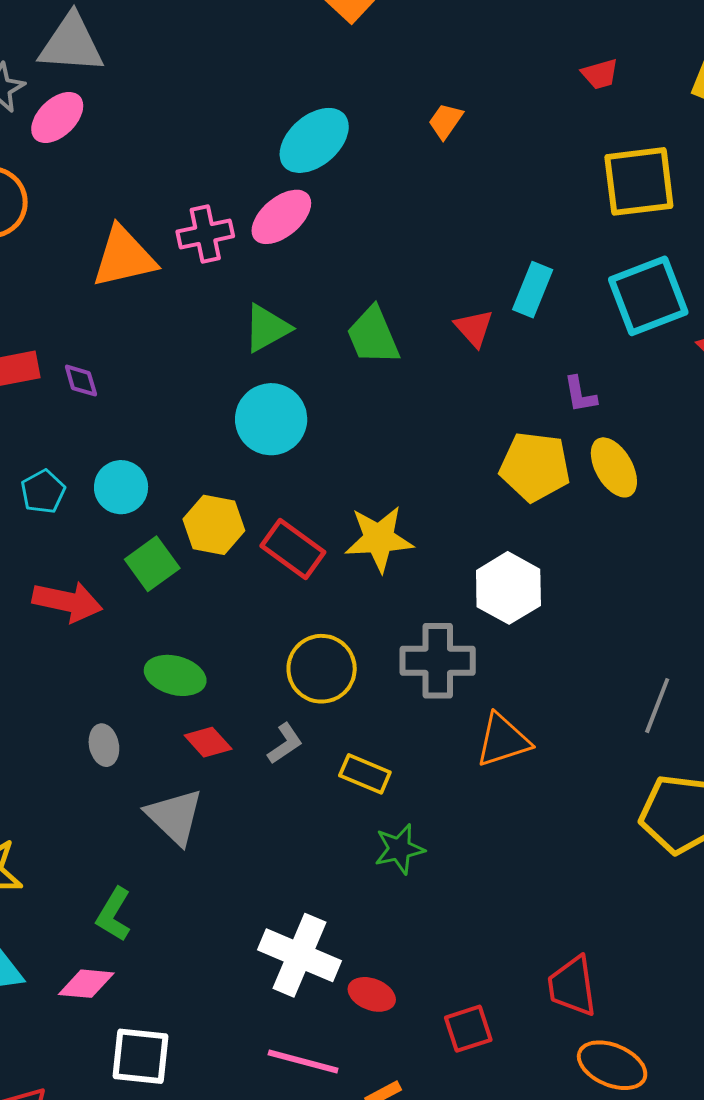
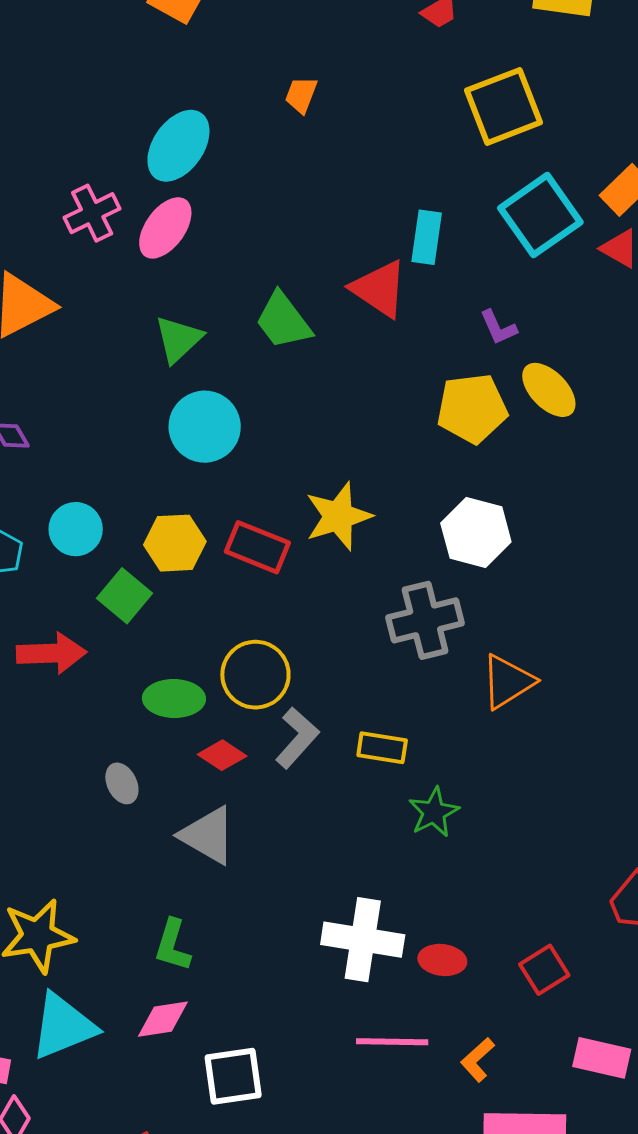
pink cross: (205, 234) -> (92, 213), moved
red triangle: (474, 328) -> (379, 289), size x1.5
yellow circle: (322, 669) -> (255, 675), moved
gray L-shape: (285, 744) -> (297, 738), size x1.4

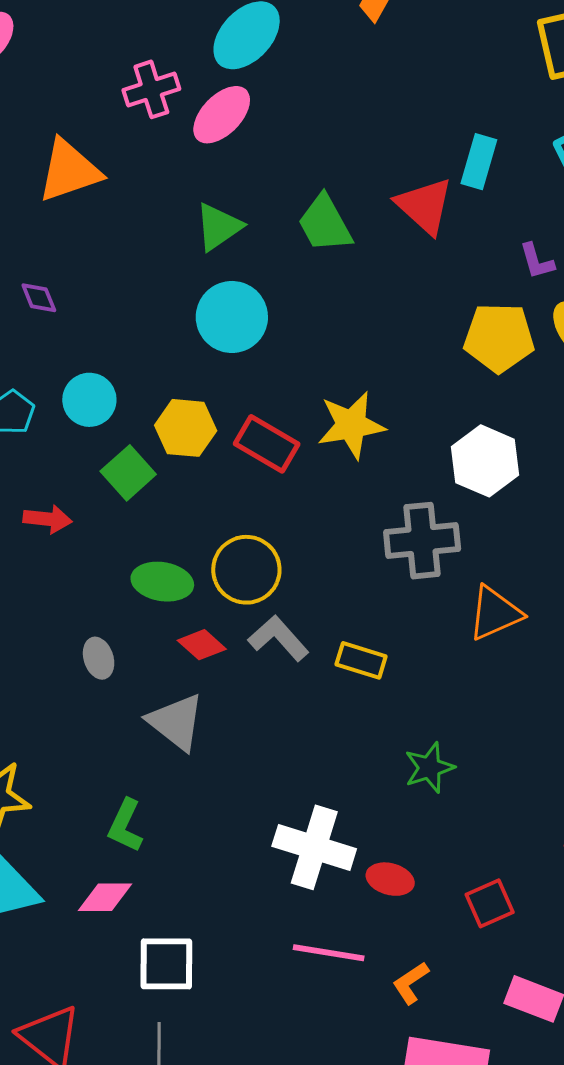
red arrow: (51, 653) -> (48, 519), size x0.7
gray L-shape: (297, 738) -> (278, 638), turned -92
green star: (434, 812) -> (429, 768), moved

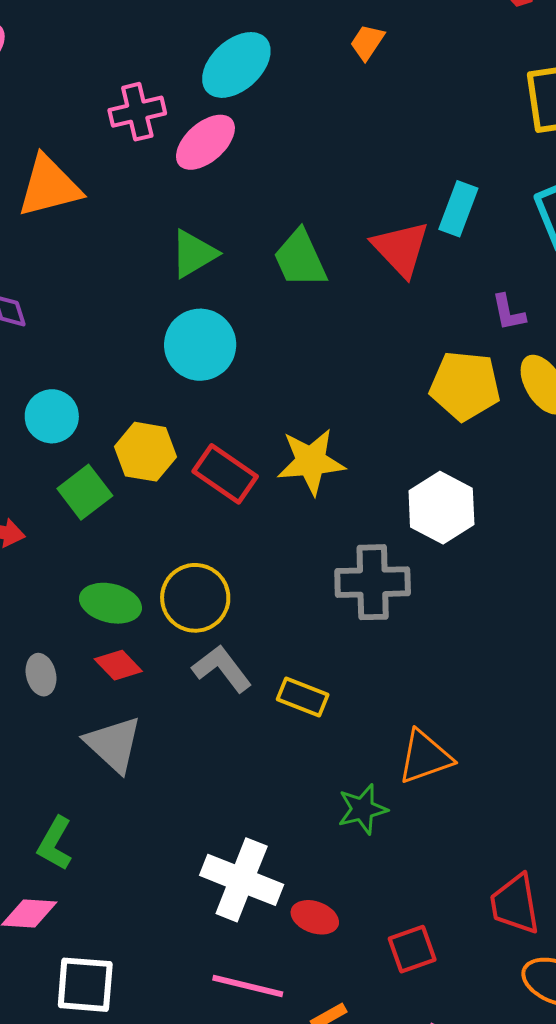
orange triangle: (495, 613) -> (425, 757), moved
red diamond: (202, 645) -> (118, 665), moved

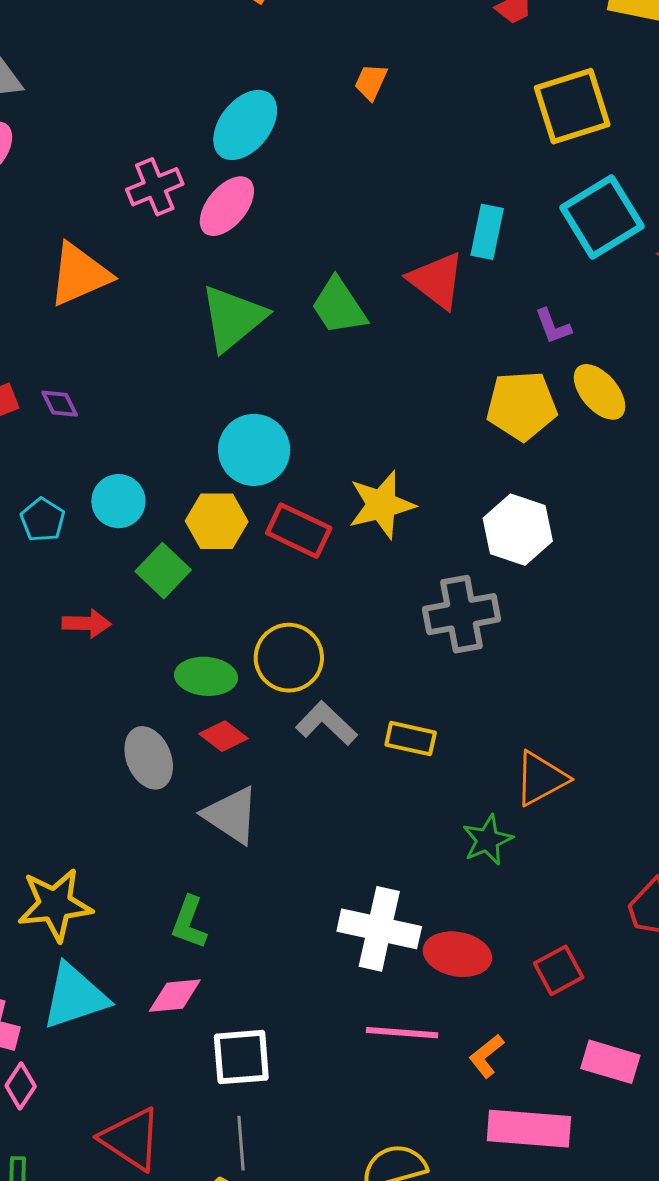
green triangle: (194, 254) -> (233, 318), size x1.4
cyan circle: (200, 345) -> (254, 450), moved
gray ellipse: (41, 675) -> (149, 758), size x1.5
red ellipse: (315, 917) -> (457, 954), size x1.4

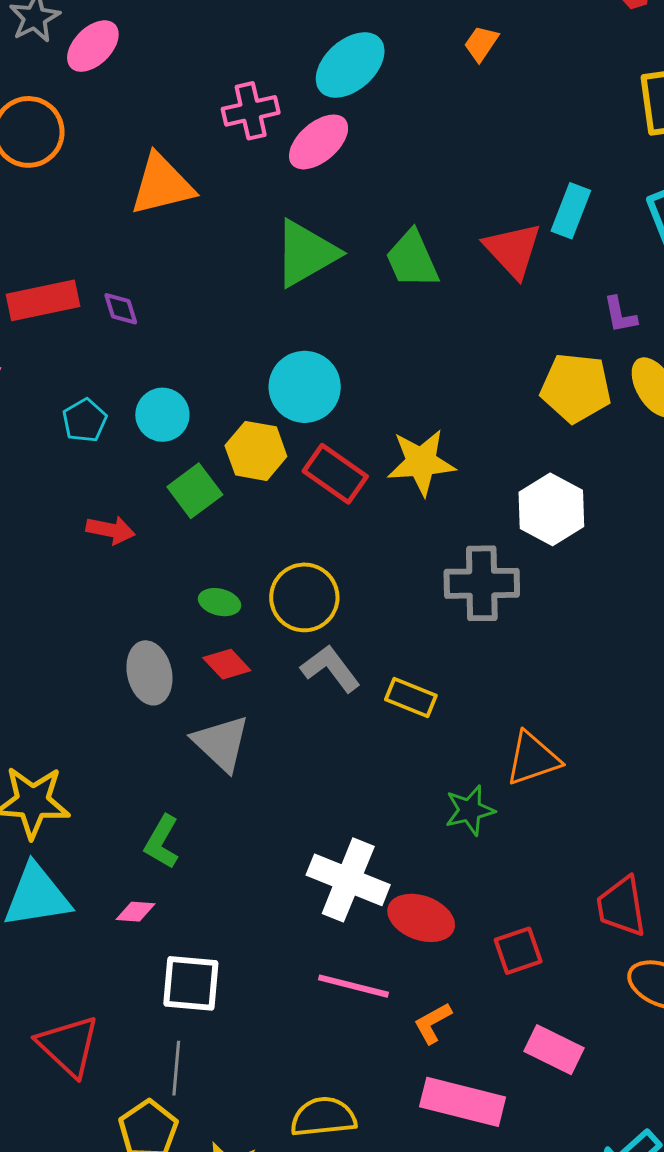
green ellipse: (206, 676) -> (220, 602), size x0.7
pink diamond: (175, 996) -> (136, 912), size x0.7

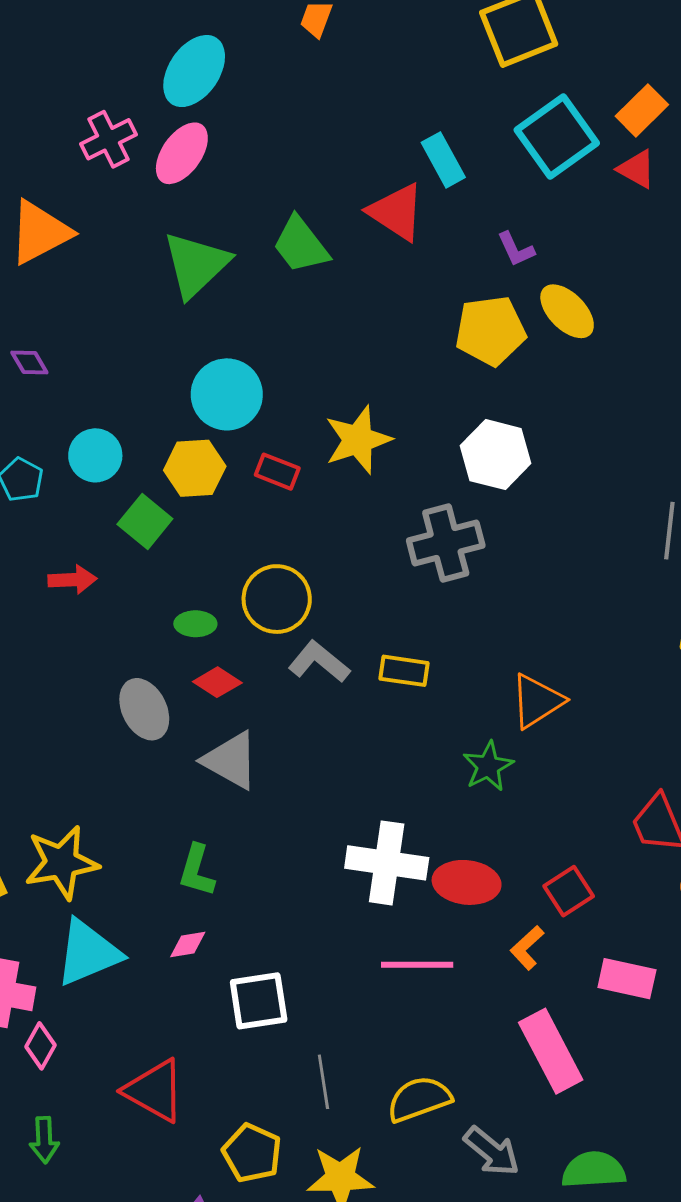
cyan rectangle: (571, 211) -> (443, 160), turned -36
red rectangle: (335, 474) -> (277, 472), size x0.7
orange L-shape: (433, 1023) -> (527, 948), moved
gray line: (176, 1068) -> (323, 1082), moved
pink rectangle: (463, 1102) -> (551, 1051), turned 62

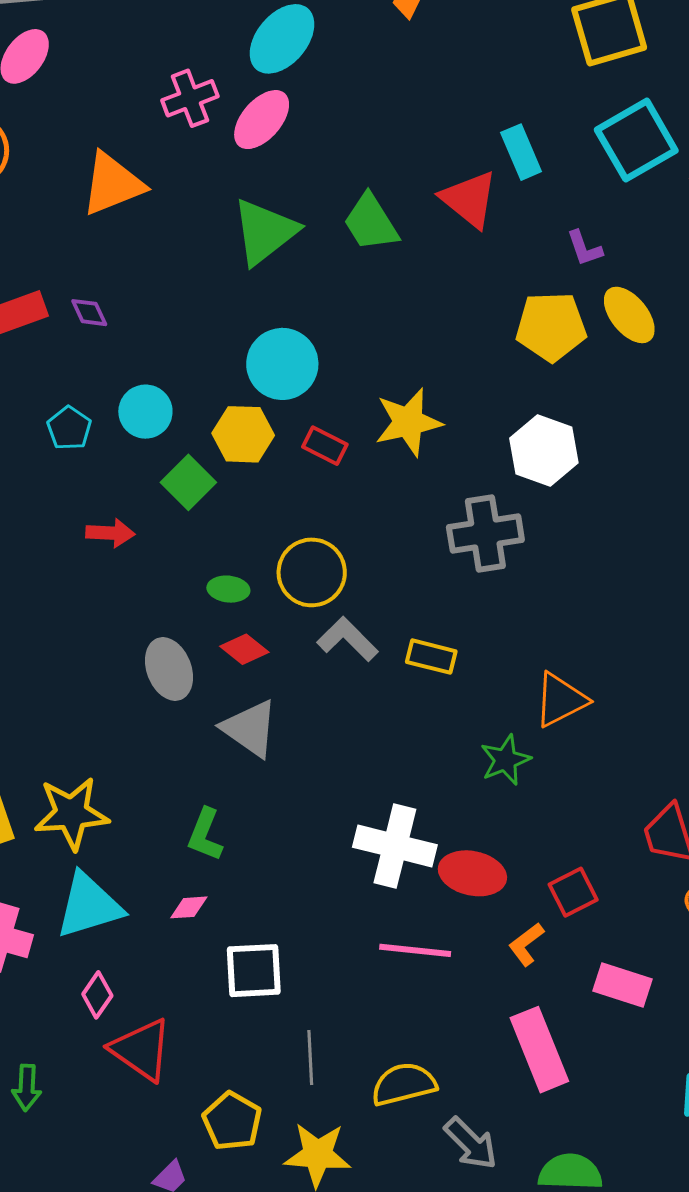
pink diamond: (41, 1046) -> (97, 995), moved

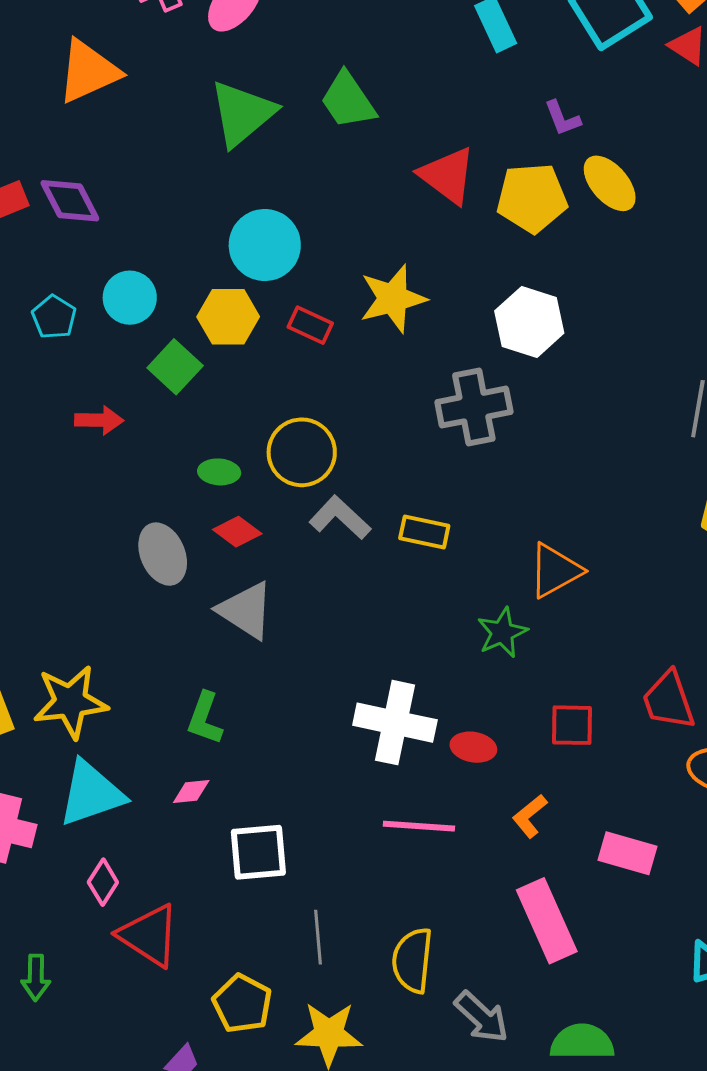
red triangle: (469, 199) -> (447, 175), moved
purple diamond: (89, 313) -> (70, 201), size x1.6
red ellipse: (472, 873) -> (473, 747), size x0.7
red square: (573, 892) -> (572, 725), moved, turned 30
yellow semicircle: (404, 1084) -> (412, 960), turned -68

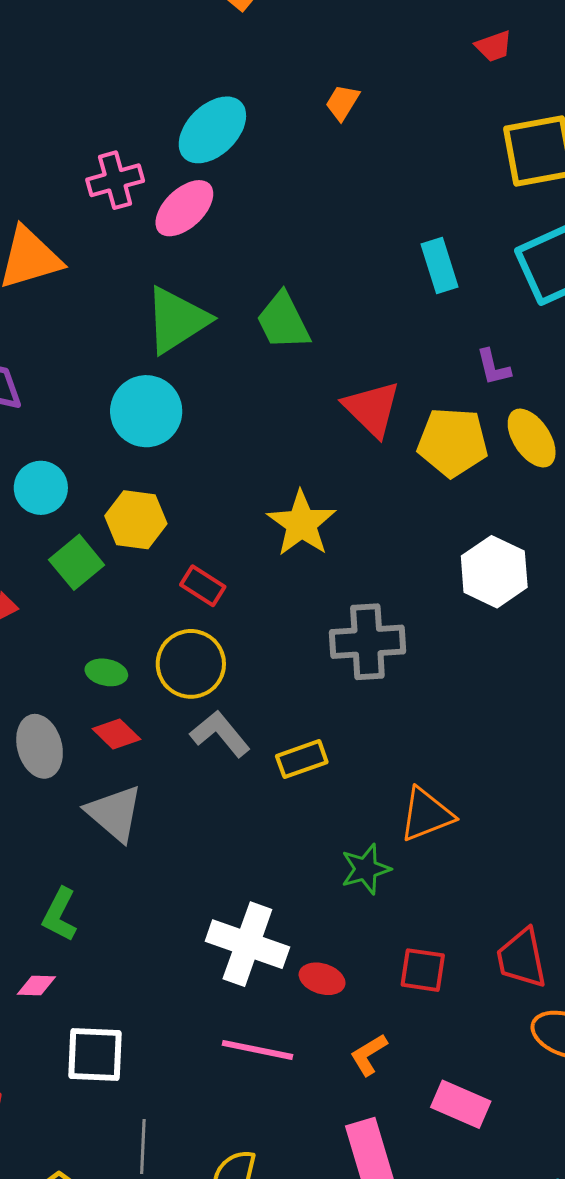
cyan circle: (265, 245) -> (146, 411), moved
yellow star: (393, 299) -> (301, 524), turned -30
white hexagon: (529, 322) -> (494, 572), moved
red rectangle: (310, 325) -> (203, 586), moved
yellow rectangle: (424, 532) -> (302, 759), turned -39

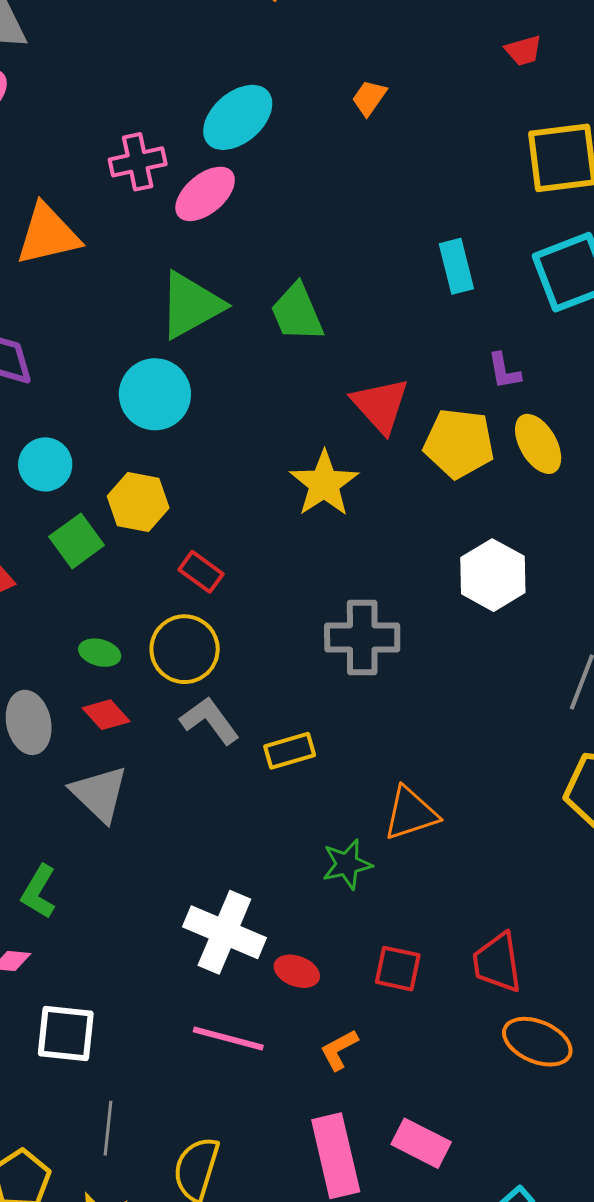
yellow star: (301, 524) -> (324, 484), moved
pink rectangle: (461, 1104) -> (421, 1143), moved

